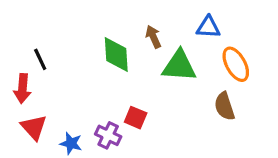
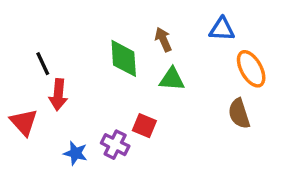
green triangle: (179, 66) -> (172, 79), moved, size x0.7
red arrow: (22, 89) -> (58, 95), moved
red triangle: (34, 127) -> (24, 122), moved

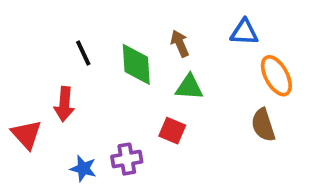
black line: (43, 64) -> (83, 53), moved
red square: (144, 126) -> (172, 131), moved
purple cross: (115, 145) -> (127, 159), turned -36

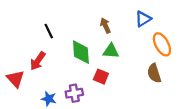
blue triangle: (244, 32) -> (143, 19), turned -35
green diamond: (136, 64) -> (81, 52), moved
red arrow: (64, 104) -> (38, 61), turned 30

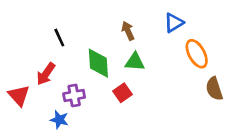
brown semicircle: (154, 73) -> (214, 89), moved
red square: (101, 77) -> (123, 93), turned 32
purple cross: (74, 93) -> (74, 95), moved

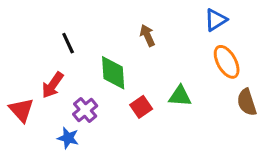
blue triangle: (174, 23) -> (216, 20), moved
green triangle: (135, 62) -> (180, 96), moved
purple cross: (74, 95) -> (85, 110), turned -30

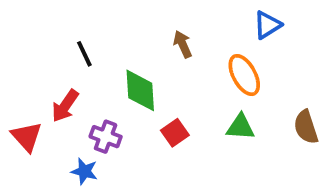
orange ellipse: (227, 62) -> (244, 75), moved
green triangle: (180, 96) -> (240, 127), moved
purple cross: (85, 110) -> (106, 137), turned -30

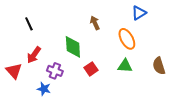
black line: (84, 54) -> (29, 24), moved

